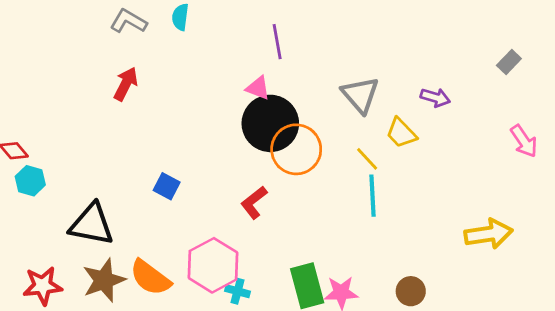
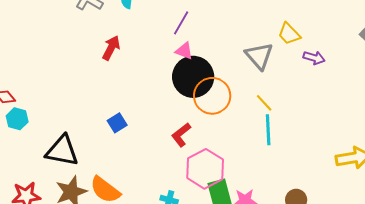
purple line: (277, 42) -> (181, 23), moved, turned 40
red arrow: (126, 84) -> (111, 48), moved
yellow trapezoid: (401, 133) -> (289, 34), moved
blue square: (167, 186) -> (117, 123), turned 30
pink hexagon: (213, 265) -> (205, 169), moved

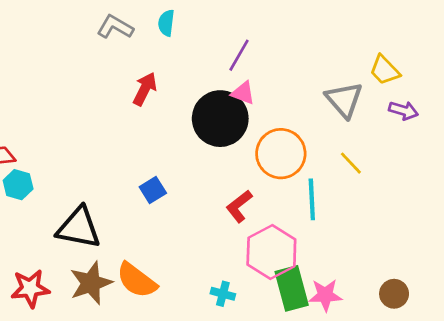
purple arrow: (314, 58) -> (403, 110), moved
black circle: (193, 77) -> (220, 119), moved
cyan line: (268, 130) -> (312, 199), moved

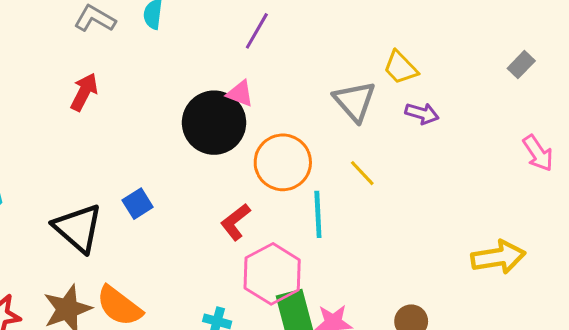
purple line: (239, 55) -> (257, 31), moved
red arrow: (145, 89) -> (84, 92), moved
black triangle: (79, 228) -> (78, 228), moved, turned 30

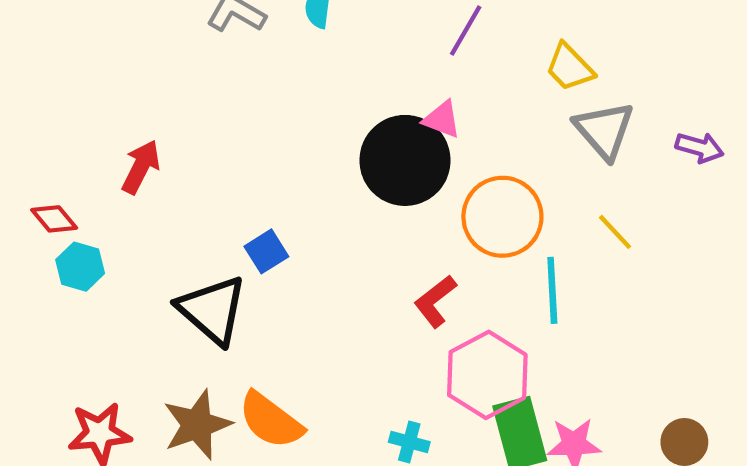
yellow trapezoid: (400, 68) -> (570, 67), moved
red arrow: (84, 92) -> (141, 167), moved
blue square: (138, 204) -> (266, 251), moved

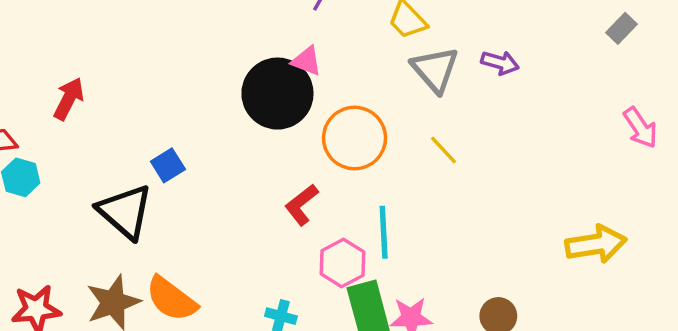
purple arrow: (700, 147) -> (500, 63), moved
cyan line: (552, 290) -> (384, 232), moved
pink hexagon: (487, 375) -> (343, 263), size x0.7

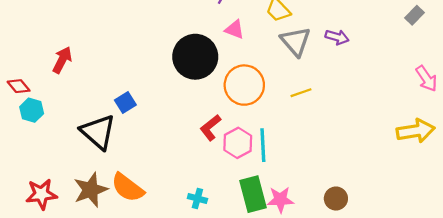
pink triangle: (307, 61) -> (234, 29), moved
yellow line: (444, 150) -> (301, 93), turned -66
yellow arrow: (596, 244) -> (416, 131), moved
pink hexagon: (343, 263) -> (238, 143), moved

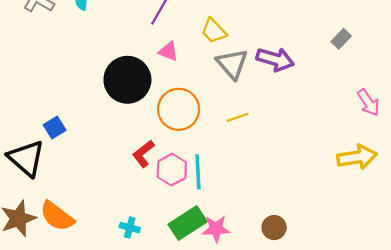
gray rectangle: (414, 15) -> (341, 39), moved
purple arrow: (337, 37) -> (275, 59), size x1.5
green rectangle: (253, 194) -> (188, 223), turned 72

